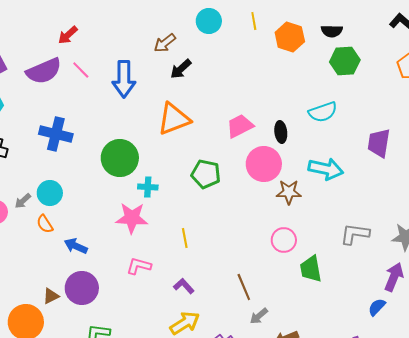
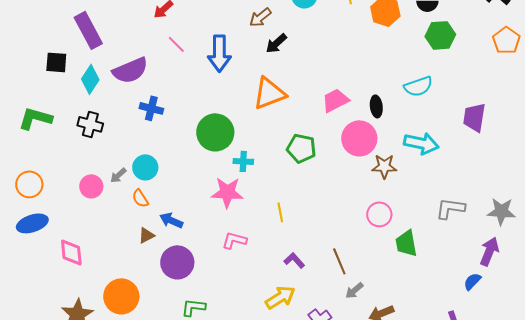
purple semicircle: (44, 71) -> (130, 70), moved
blue cross: (56, 134) -> (151, 108), size x0.7
purple L-shape: (184, 286) -> (294, 260), moved
brown triangle: (51, 296) -> (146, 235), moved

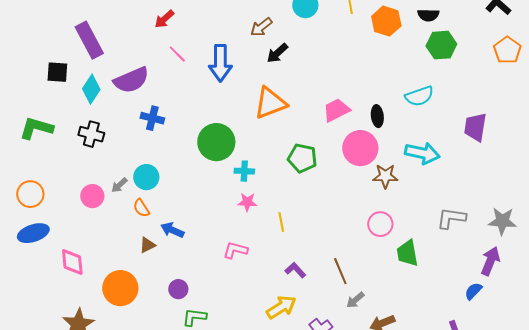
pink star: (227, 192) -> (247, 202), moved, size x0.6
purple circle: (177, 262) -> (178, 289), moved, size x0.6
orange circle: (121, 296) -> (120, 288), moved

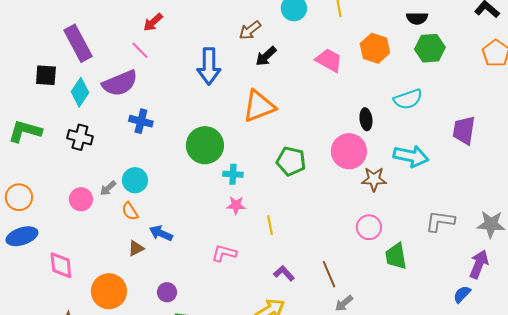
orange hexagon: (386, 21) -> (375, 48), moved
pink line: (177, 54) -> (140, 50), moved
pink trapezoid: (336, 110) -> (329, 60), moved, turned 56

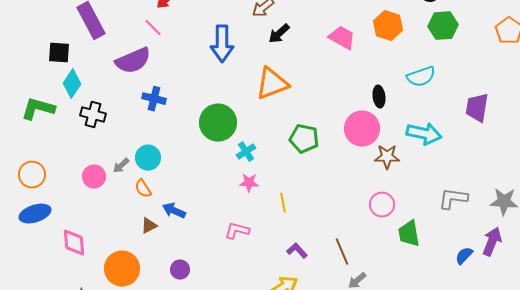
cyan diamond: (80, 92) -> (72, 84), moved
cyan cross: (233, 174) -> (246, 152), turned -36
blue semicircle: (462, 294) -> (464, 256), moved

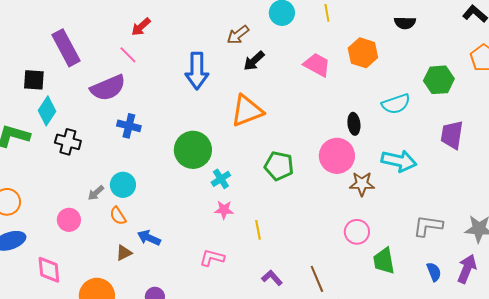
green hexagon: (443, 26) -> (439, 80), moved
pink circle: (94, 177) -> (69, 220), moved
blue semicircle: (464, 256) -> (434, 272), moved, turned 114

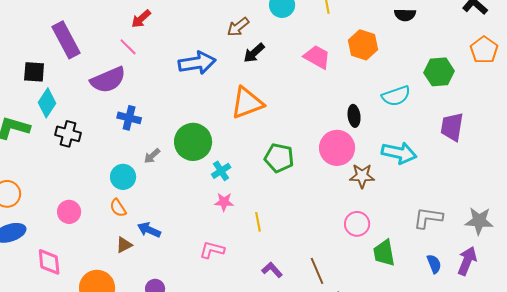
blue arrow: (197, 71) -> (197, 63), turned -99
gray arrow: (96, 193) -> (152, 156), moved

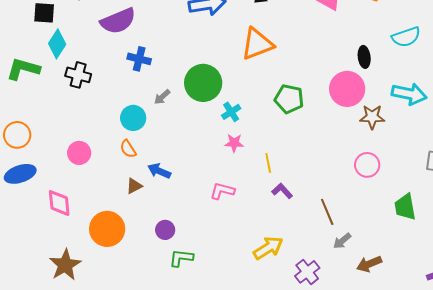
green trapezoid: (384, 253) -> (405, 207), moved
purple L-shape: (272, 270) -> (282, 191), moved

